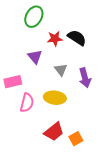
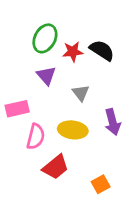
green ellipse: (34, 17) -> (45, 38), moved
purple arrow: (85, 78) -> (113, 122), moved
red trapezoid: (54, 132) -> (56, 167), moved

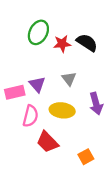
purple triangle: (46, 76) -> (37, 84), moved
red trapezoid: (56, 167) -> (47, 142), turned 85

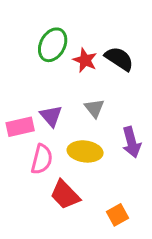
red star: (62, 44) -> (85, 60), turned 30

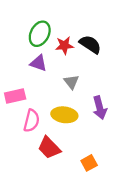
red star: (85, 60) -> (64, 45), turned -30
purple triangle: (51, 116) -> (39, 63), moved, turned -30

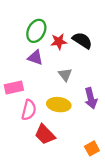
orange square: (89, 163) -> (92, 148), moved

